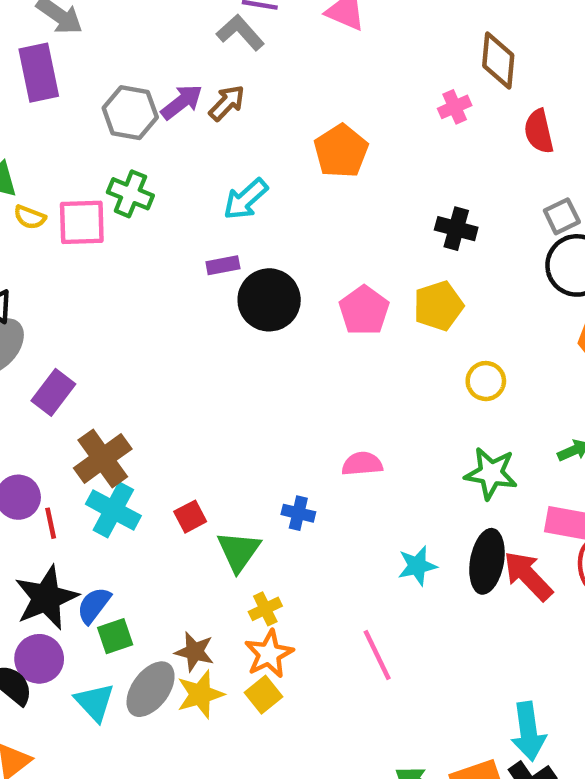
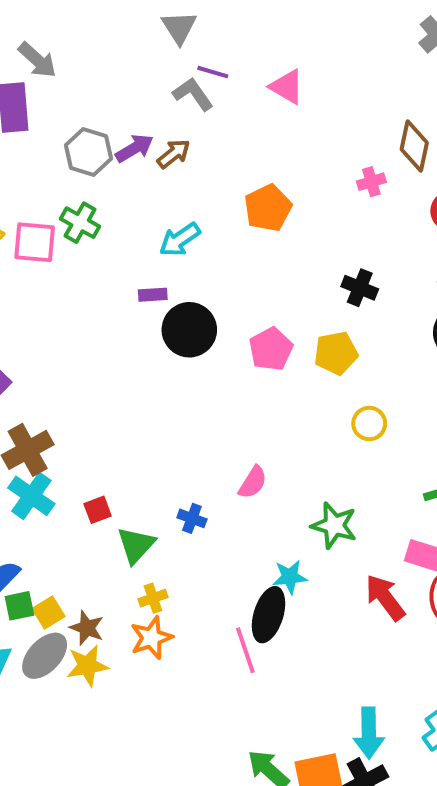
pink semicircle: (362, 464) -> (253, 482), turned 120
green star: (491, 473) -> (334, 525), moved
black ellipse: (487, 561) -> (269, 615), moved
yellow square: (263, 695) -> (49, 612), moved

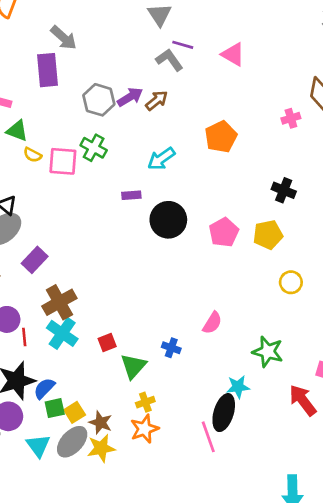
purple rectangle: (153, 295) -> (131, 195), moved

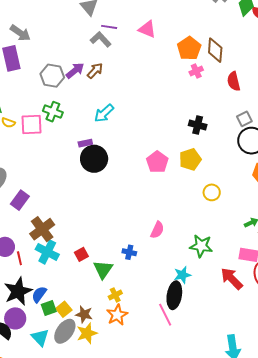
orange pentagon: (221, 137) -> (189, 48), moved
black circle: (168, 220) -> (94, 159), moved

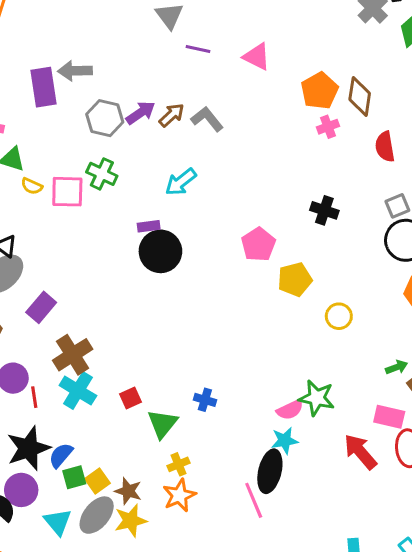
gray arrow: (20, 33) -> (75, 71), moved, turned 140
gray L-shape: (101, 39) -> (207, 119), moved
yellow pentagon: (190, 159) -> (295, 279), moved
pink pentagon: (157, 162) -> (258, 244), moved
pink semicircle: (157, 230) -> (290, 410), moved, turned 36

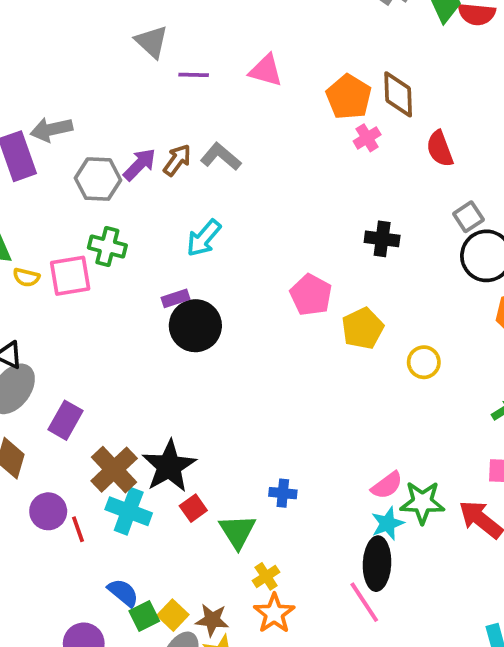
green star: (317, 398) -> (422, 502), moved
black star: (28, 448) -> (169, 466), moved
blue semicircle: (61, 455) -> (123, 593), turned 100

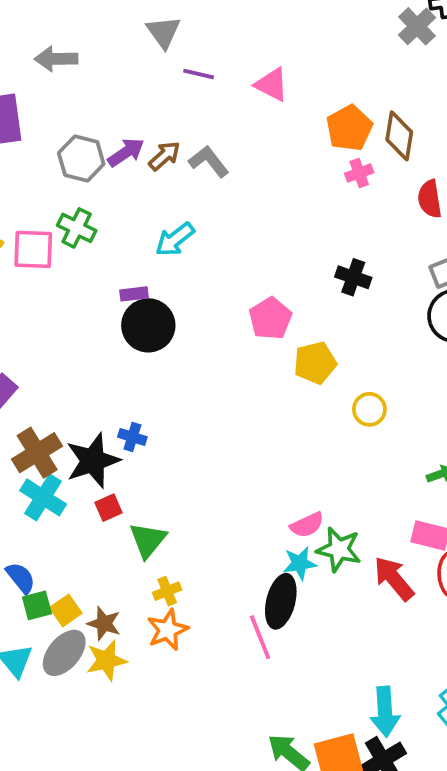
gray arrow: (51, 129) -> (56, 59), moved
blue cross: (283, 493) -> (132, 437), moved

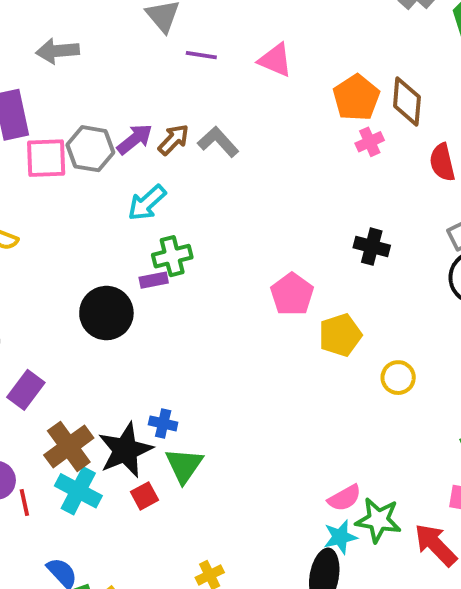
green cross: (77, 228) -> (172, 256), moved, turned -36
cyan arrow: (175, 239) -> (147, 203), moved
pink square: (33, 249) -> (46, 158), moved
black circle: (148, 325) -> (106, 313), moved
green triangle: (148, 540) -> (184, 465), moved

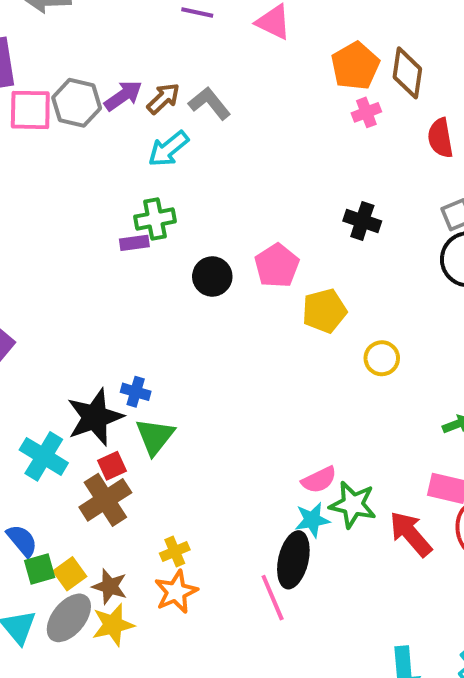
cyan arrow: (147, 203) -> (168, 149), moved
black circle: (106, 313) -> (212, 276), moved, size x0.7
brown cross: (69, 446) -> (105, 500), moved

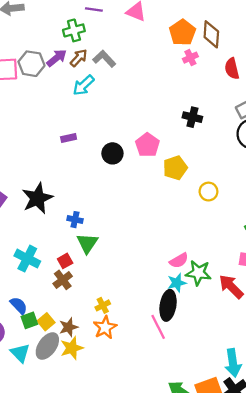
green cross: (155, 219) -> (74, 30), moved
black star: (95, 417) -> (37, 198), moved
brown cross: (105, 500) -> (63, 280), size x0.7
brown star: (110, 586) -> (68, 327), turned -30

